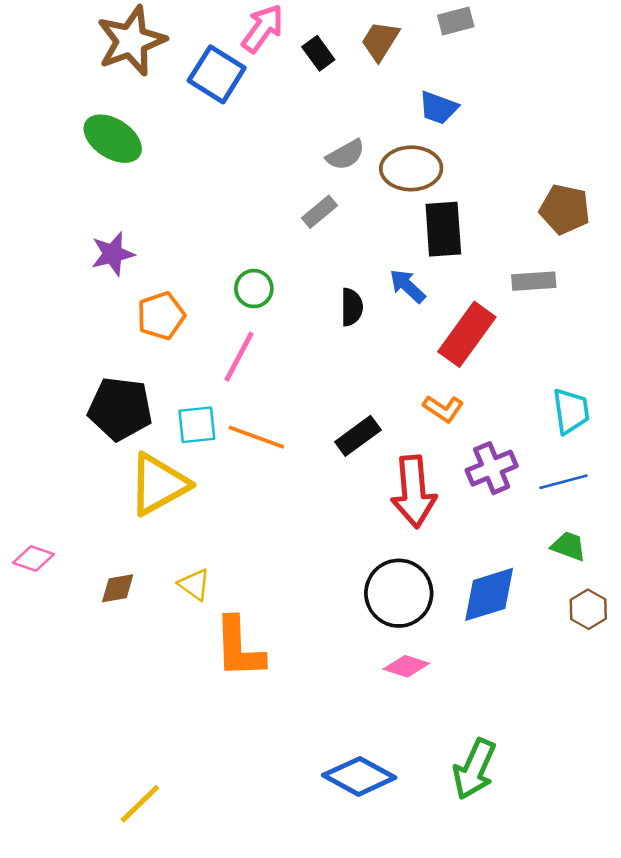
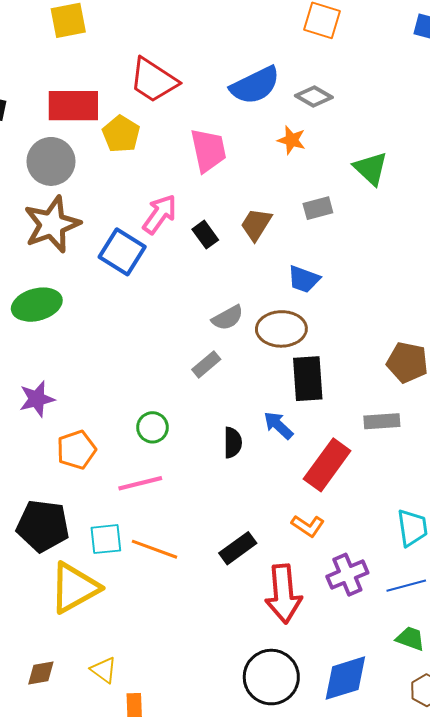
green ellipse: (113, 139) -> (37, 305), turned -48
pink line: (239, 357) -> (140, 483), turned 48

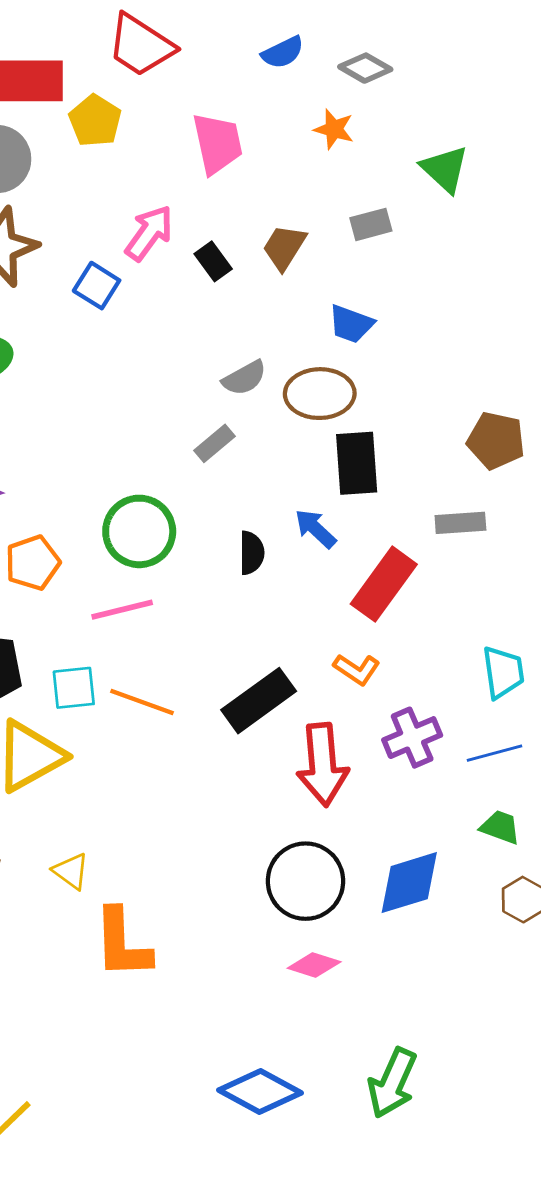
blue semicircle: (255, 85) -> (283, 52), size x0.6
blue square: (122, 252) -> (97, 286), size x0.7
green circle: (152, 427) -> (139, 531), size x1.6
black rectangle: (238, 548) -> (259, 701), size x1.4

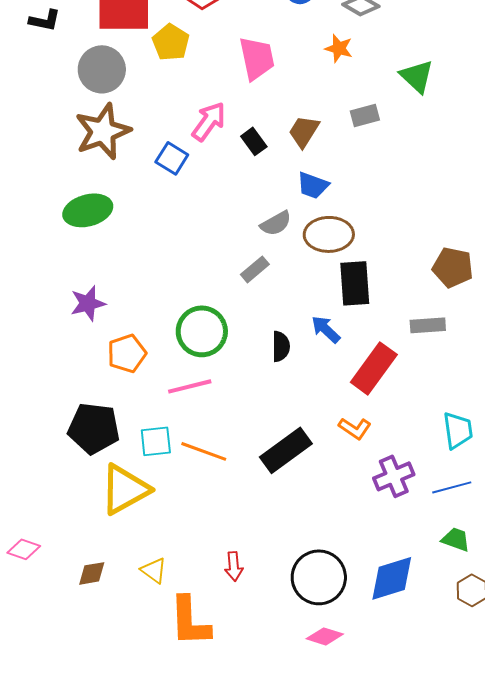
blue trapezoid: (351, 324) -> (313, 185), moved
red arrow: (323, 765) -> (234, 566), moved, size x0.5

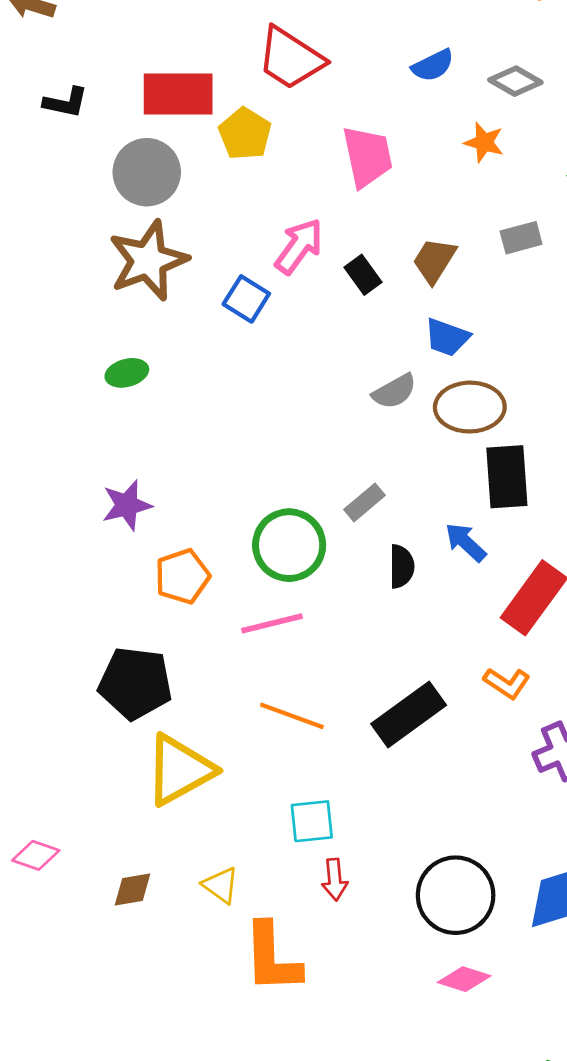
green ellipse: (88, 210) -> (127, 373), size x0.6
gray rectangle: (255, 269) -> (364, 502), moved
cyan square: (156, 441) -> (312, 821), moved

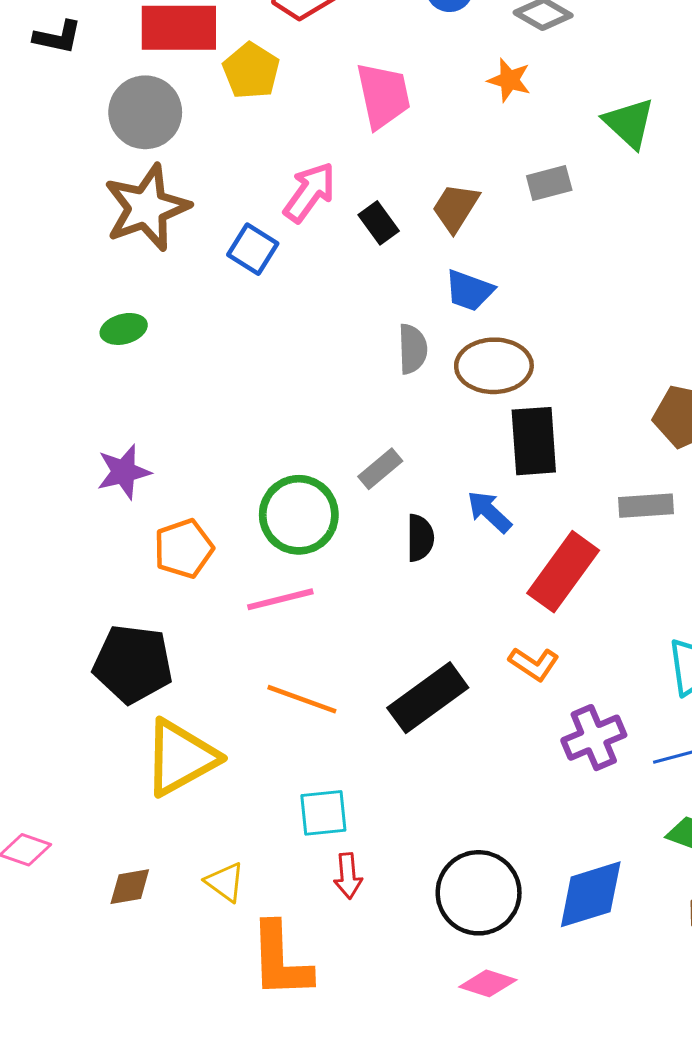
gray semicircle: (394, 391) -> (412, 349), turned -63

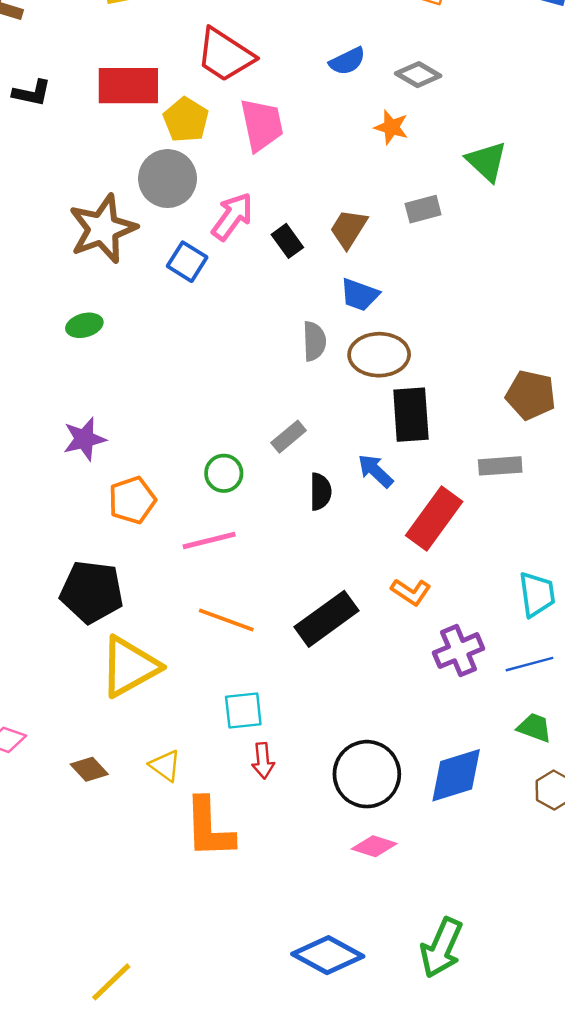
pink trapezoid: (383, 95) -> (262, 125), moved
gray circle: (145, 112) -> (168, 179), moved
green circle: (299, 515) -> (224, 473), size x0.6
brown diamond: (130, 887) -> (89, 769), turned 57

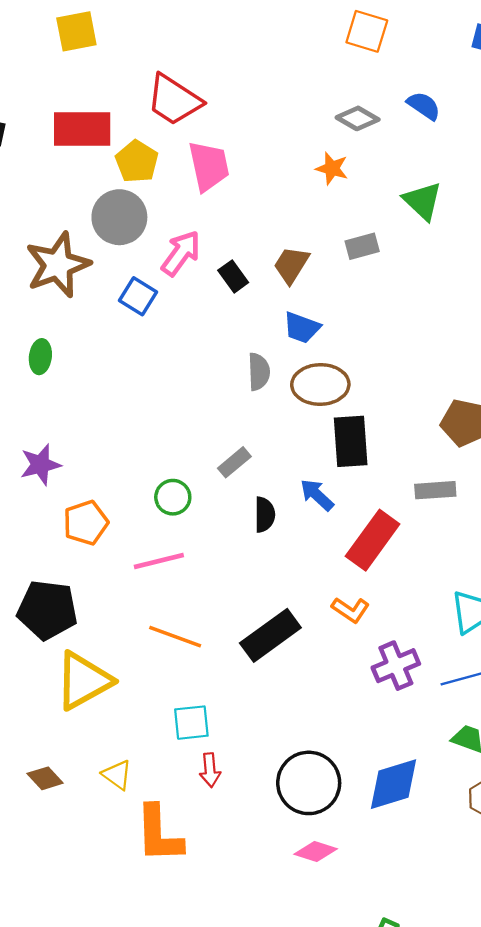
blue semicircle: (347, 61) -> (424, 106), moved, turned -120
green ellipse: (84, 325) -> (40, 357), turned -68

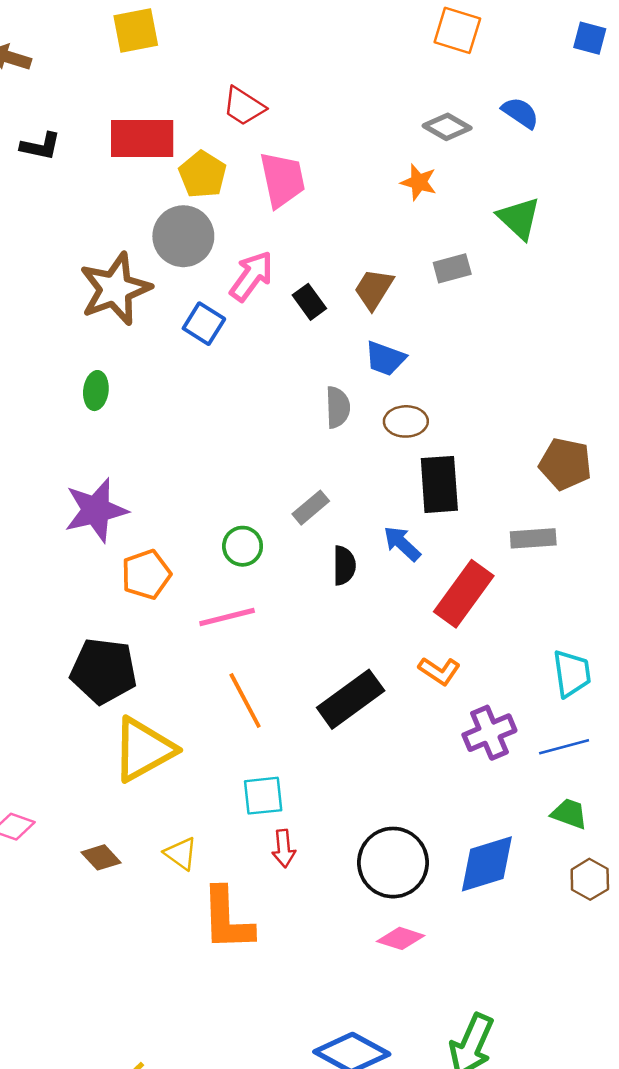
red trapezoid: (174, 100) -> (244, 106), size x0.7
brown ellipse: (320, 384) -> (406, 421), size x0.7
purple star: (40, 465) -> (96, 510), size x1.4
orange line: (175, 637) -> (245, 701), turned 42

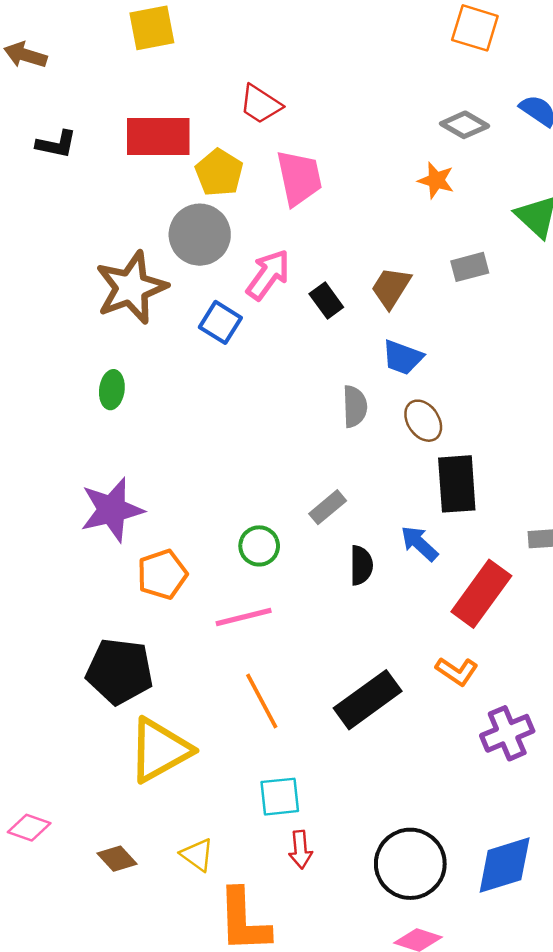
brown ellipse: (406, 421) -> (423, 421), turned 57

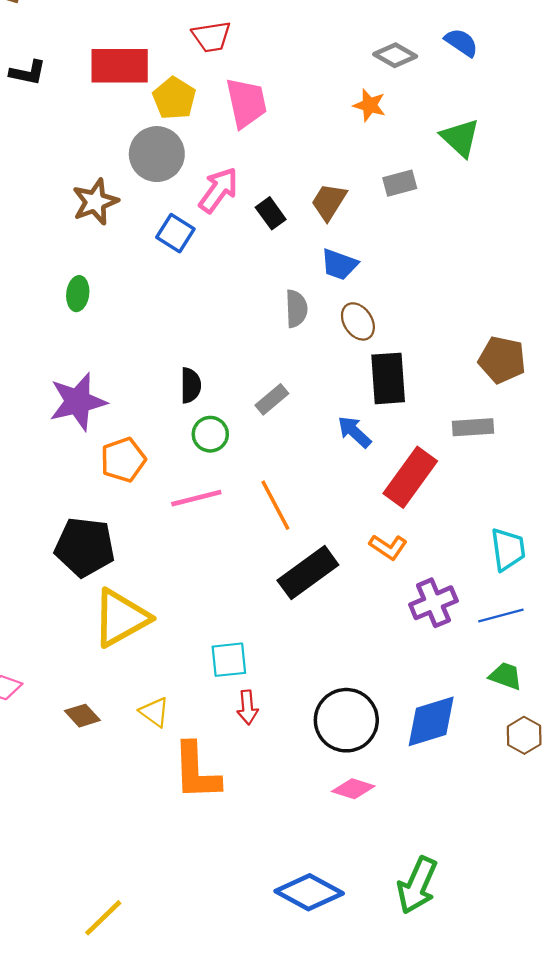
red trapezoid: (260, 104) -> (211, 37), turned -42
brown star: (131, 288) -> (95, 202), size x0.7
black semicircle: (361, 565) -> (191, 385), moved
orange line: (262, 701) -> (275, 505), moved

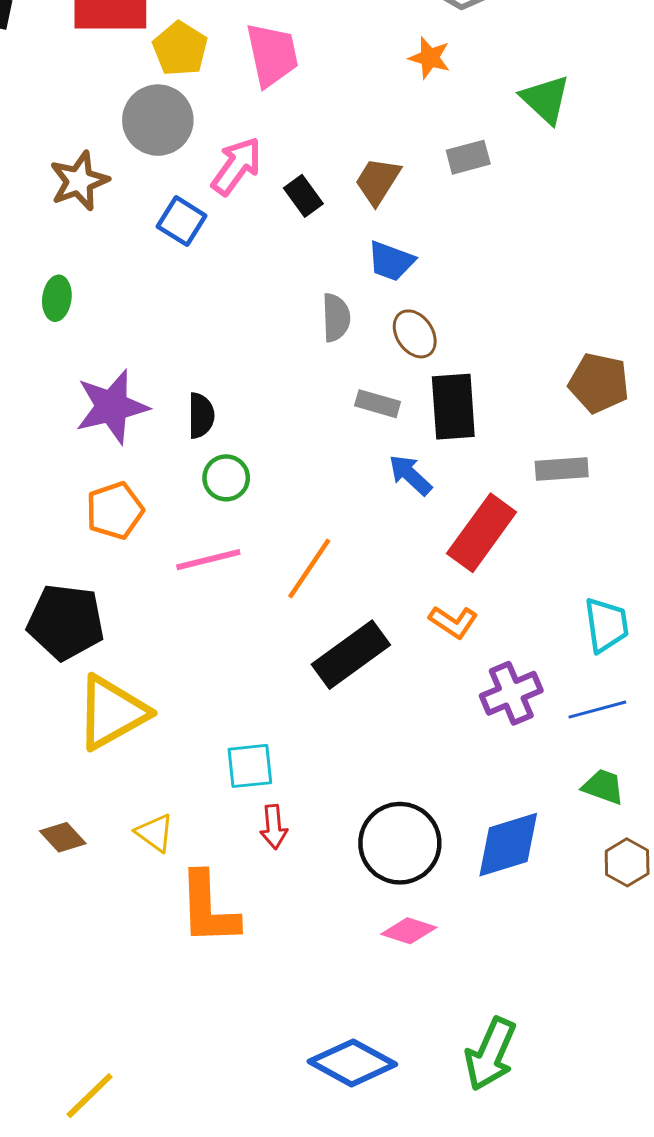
gray rectangle: (272, 399) -> (378, 404), moved, turned 56
purple star: (78, 402) -> (112, 407), moved
orange line: (275, 505) -> (309, 568), turned 62

